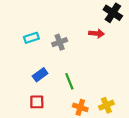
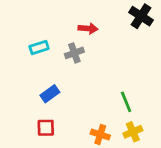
red arrow: (97, 33) -> (88, 28), moved
green line: (69, 81) -> (126, 102), moved

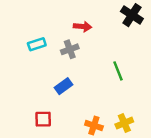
blue rectangle: (50, 94) -> (63, 86), moved
green line: (126, 102) -> (118, 71), moved

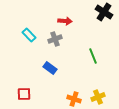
cyan rectangle: (37, 44) -> (29, 35), turned 64
blue rectangle: (63, 86) -> (50, 68), turned 72
red square: (43, 119) -> (24, 94), moved

